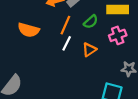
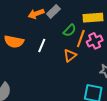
orange line: (65, 25) -> (81, 39), moved
white line: (67, 43) -> (42, 46), moved

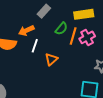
orange arrow: (36, 14) -> (26, 31), moved
orange triangle: (70, 56) -> (51, 59), moved

